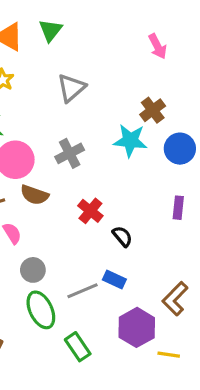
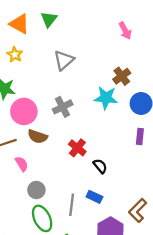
purple rectangle: (178, 208) -> (140, 137), moved
gray line: (82, 291) -> (72, 205), turned -60

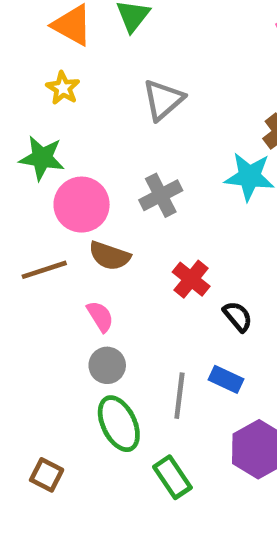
pink semicircle: (22, 164) -> (100, 316), moved

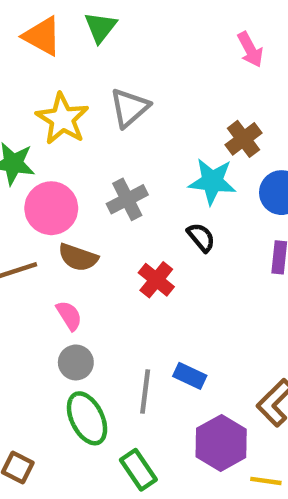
yellow star: (63, 88) -> (62, 119), moved, size x1.6
black semicircle: (238, 316) -> (201, 237), moved

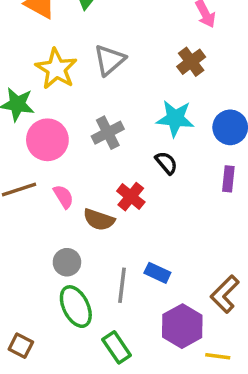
brown cross: (243, 139) -> (191, 62), moved
brown semicircle: (78, 257) -> (99, 220), moved
pink semicircle: (69, 316) -> (63, 197), moved

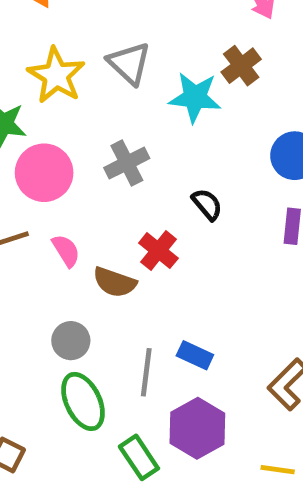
gray triangle: (110, 60) -> (129, 63), turned -36
cyan star: (175, 118) -> (195, 97), moved
purple hexagon: (182, 326) -> (197, 428), moved

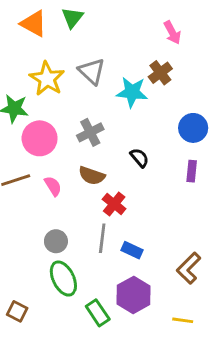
red cross: (158, 251) -> (114, 204), moved
brown semicircle: (115, 282) -> (92, 176), moved
gray line: (146, 372) -> (102, 238), moved

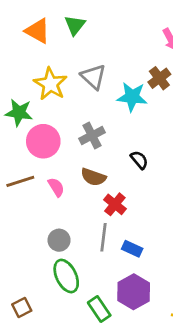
brown square: (17, 311) -> (22, 308), turned 36

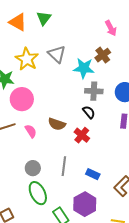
gray cross: (92, 136) -> (94, 91), moved, turned 30
red cross: (115, 204) -> (82, 135), moved
blue rectangle: (132, 249) -> (93, 174), moved

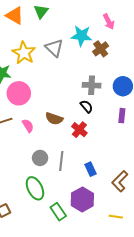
cyan star: (84, 68) -> (81, 36), moved
gray circle: (33, 168) -> (40, 158), moved
blue rectangle: (93, 174) -> (91, 169), turned 40

